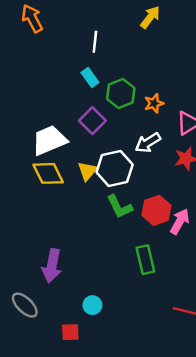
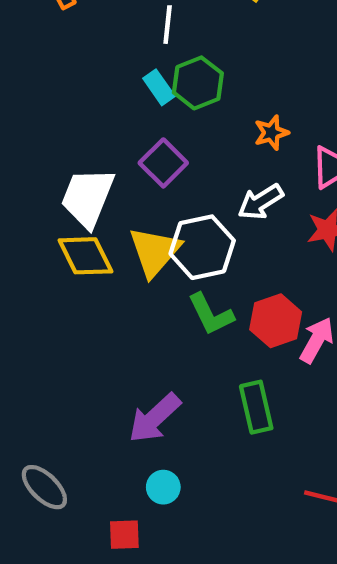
green hexagon: (121, 93) -> (198, 83), moved
white trapezoid: (49, 140) -> (88, 197), turned -45
yellow triangle: (88, 171) -> (155, 252), size x1.5
purple arrow: (52, 266) -> (155, 418), moved, turned 36

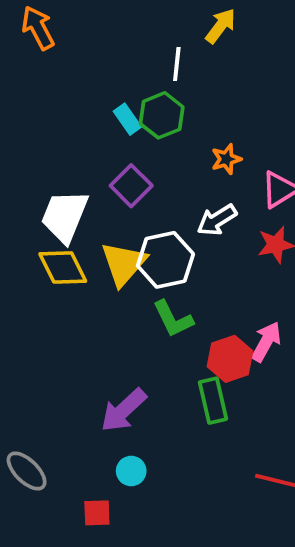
white line: (168, 25) -> (177, 64), moved
red hexagon: (276, 321) -> (230, 359), moved

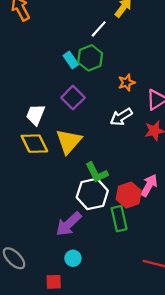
white line: (177, 64) -> (99, 29), turned 36
white trapezoid: (65, 216) -> (35, 115), size x0.7
white hexagon: (165, 260) -> (92, 194), moved

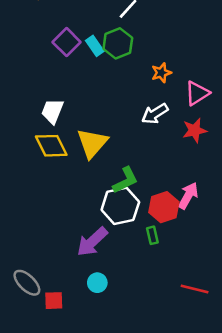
purple square: (73, 98) -> (67, 42), moved
green L-shape: (97, 173) -> (125, 180), turned -90
green rectangle: (119, 219) -> (152, 235), size x0.6
red square: (54, 282) -> (54, 301), moved

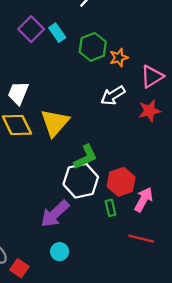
green hexagon: (118, 43) -> (93, 47), moved
pink arrow: (188, 196) -> (144, 200), moved
red line: (195, 289) -> (141, 239), moved
red square: (54, 301) -> (19, 268), turned 36

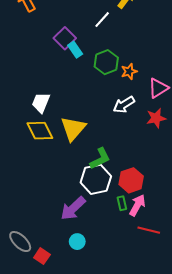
purple square: (31, 29) -> (65, 38), moved
pink arrow: (144, 200) -> (137, 205), moved

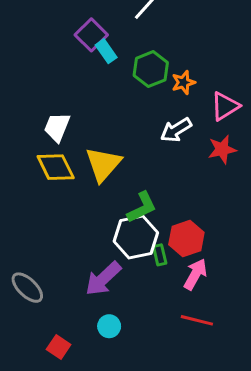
green rectangle: (122, 203) -> (160, 255), moved
red line: (149, 230) -> (197, 320), moved
gray ellipse: (20, 242) -> (27, 288), moved

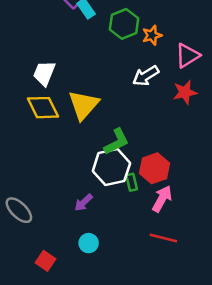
purple arrow: (103, 279) -> (84, 203), size x0.6

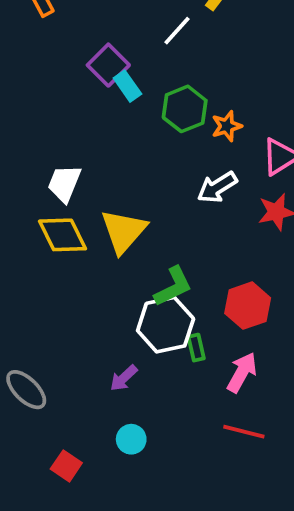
red hexagon: (154, 168) -> (248, 306), moved

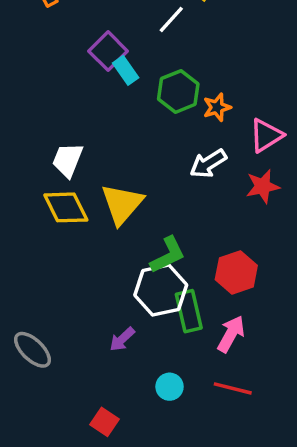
green rectangle: (196, 348) -> (189, 311), size x1.6
cyan circle: (131, 439) -> (170, 387), moved
red square: (66, 466) -> (105, 422), moved

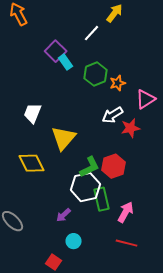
red star: (263, 186) -> (130, 128), moved
yellow diamond: (66, 207) -> (32, 163), moved
red hexagon: (236, 272) -> (114, 166), moved
cyan circle: (170, 387) -> (74, 241), moved

